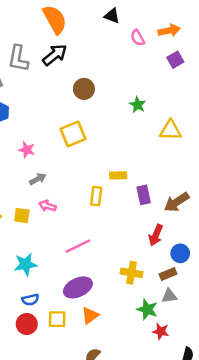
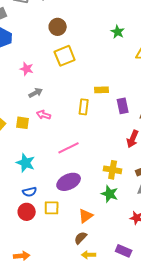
brown circle: (84, 89) -> (58, 27), moved
cyan star: (26, 264) -> (26, 163), turned 30
green star: (147, 309) -> (110, 194), moved
orange triangle: (90, 315) -> (86, 216), moved

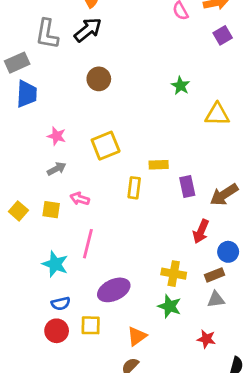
yellow square: (65, 56) -> (106, 146), moved
gray arrow: (36, 93) -> (57, 169), moved
pink line: (69, 148) -> (88, 244), moved, turned -50

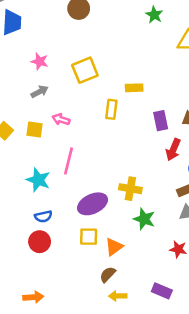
purple rectangle: (187, 186) -> (161, 121), moved
yellow cross: (174, 274) -> (130, 189), moved
yellow square: (91, 325) -> (89, 237), moved

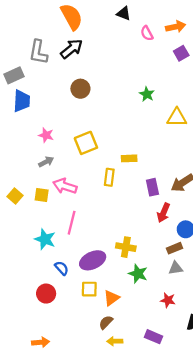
pink arrow: (61, 119) -> (65, 186), size x1.5
blue semicircle: (43, 216) -> (62, 268), moved, turned -120

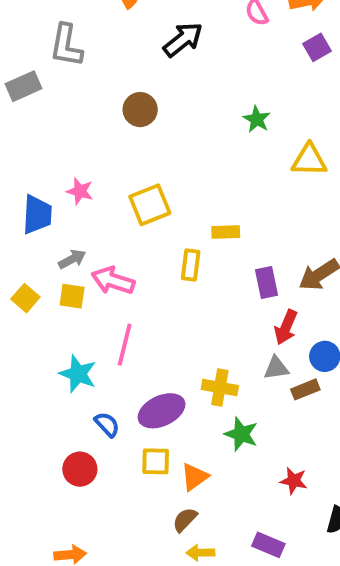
black arrow: (72, 49) -> (183, 40), moved
blue trapezoid: (22, 101) -> (37, 214), moved
gray arrow: (46, 162) -> (72, 259), moved
gray triangle: (176, 268) -> (276, 368), moved

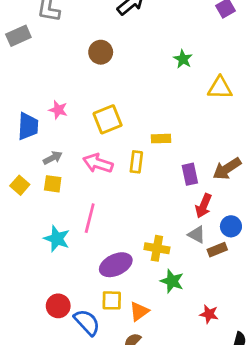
pink arrow: (113, 281) -> (98, 163), moved
gray triangle: (276, 368) -> (197, 235), turned 36
blue semicircle: (107, 424) -> (87, 322), moved, size x1.5

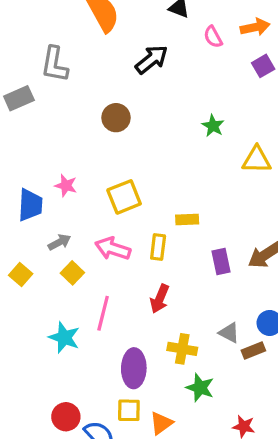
yellow square: (53, 184) -> (72, 273), moved, turned 36
red arrow: (204, 206) -> (160, 299), moved
purple ellipse: (116, 265) -> (134, 368), turned -64

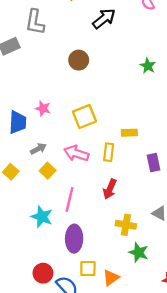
purple ellipse: (134, 368) -> (74, 239), moved

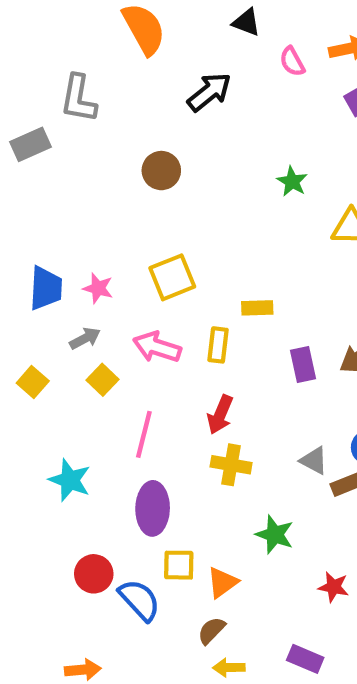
pink star: (43, 108) -> (98, 288), moved
cyan star: (42, 217) -> (70, 480), moved
yellow cross: (126, 225) -> (231, 465), moved

